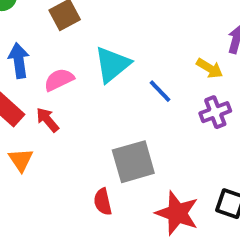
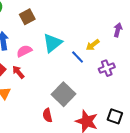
yellow arrow: (210, 68) -> (93, 45), moved, turned 112
gray square: (133, 162) -> (64, 94), turned -30

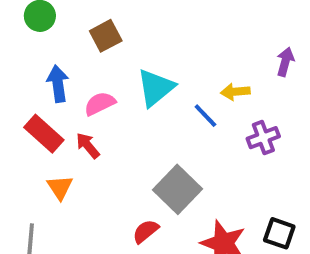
yellow arrow: (93, 45) -> (235, 92), turned 32
red semicircle: (47, 115) -> (146, 231), turned 64

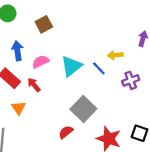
cyan triangle: (156, 88) -> (71, 66), moved

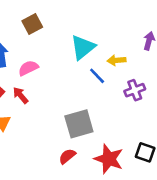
cyan triangle: (71, 66) -> (83, 47), moved
gray square: (83, 109) -> (79, 124), turned 30
red semicircle: (66, 132) -> (67, 156), moved

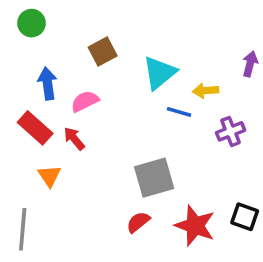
brown square: (32, 24) -> (103, 52), moved
blue line: (97, 76) -> (179, 112), turned -30

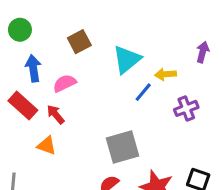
green circle: (32, 23) -> (20, 30), moved
blue line: (179, 112) -> (143, 92), turned -66
orange triangle: (49, 176) -> (47, 146), moved, turned -36

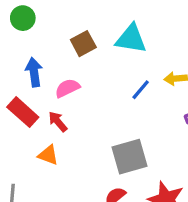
green circle: (20, 30) -> (23, 18), moved
cyan triangle: (127, 59) -> (131, 39), moved, turned 48
blue line: (143, 92) -> (141, 90), moved

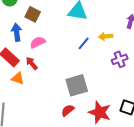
brown square: (83, 44) -> (33, 14), moved, turned -35
orange triangle: (48, 155) -> (18, 78), moved

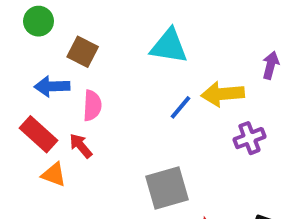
blue arrow: (17, 32) -> (52, 86), turned -84
yellow arrow: (106, 36) -> (223, 94), size x1.5
pink semicircle: (38, 42) -> (92, 105), turned 119

